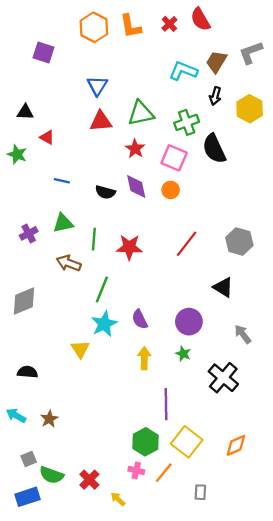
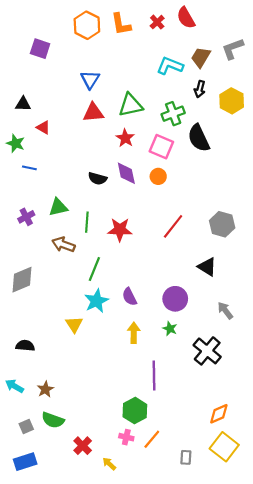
blue line: (62, 181) -> (29, 168), moved
yellow square: (187, 442) -> (224, 447), moved
green semicircle: (52, 475) -> (53, 420), moved

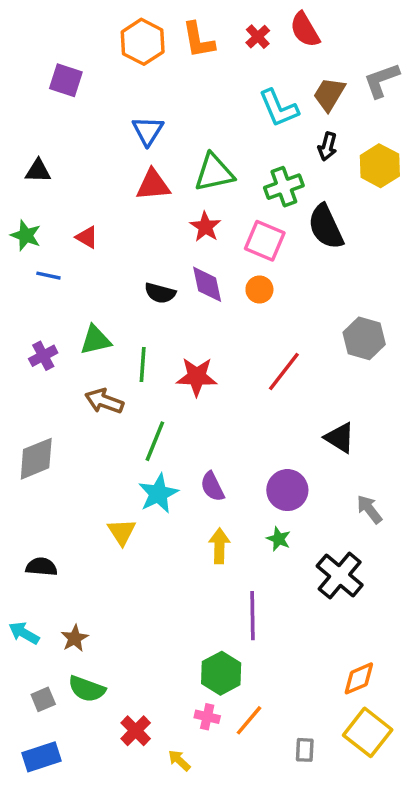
cyan L-shape: (170, 66) -> (279, 108), turned -135
red triangle: (43, 127) -> (87, 237), moved
gray hexagon: (222, 224) -> (364, 338), moved

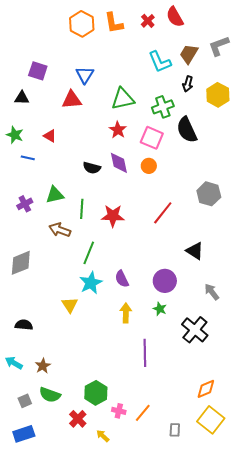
purple square: (66, 80) -> (38, 71), moved
red triangle: (153, 185) -> (72, 100), moved
green hexagon: (221, 673) -> (96, 393), moved

